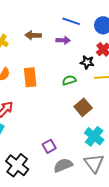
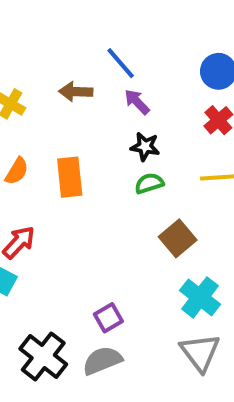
blue line: (71, 21) -> (121, 63), moved, turned 30
purple arrow: (63, 40) -> (137, 102), turned -136
black star: (87, 62) -> (145, 147), moved
gray semicircle: (63, 165) -> (102, 361), moved

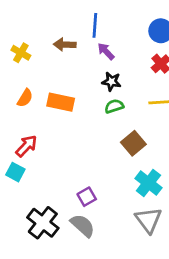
blue line: (121, 63) -> (95, 25), turned 45
orange rectangle: (70, 177) -> (61, 102), turned -72
gray semicircle: (102, 361) -> (83, 226), turned 64

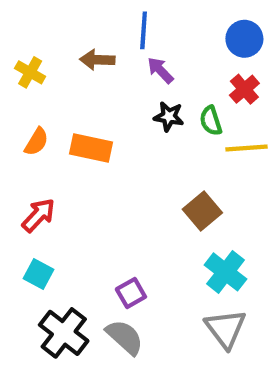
green semicircle: (114, 106) -> (211, 121), moved, turned -90
cyan square: (15, 172) -> (39, 274), moved

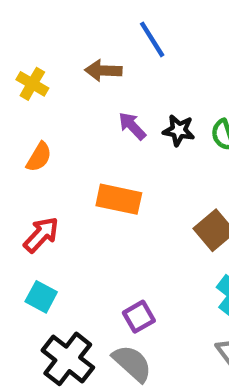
blue line: (144, 30) -> (152, 39), turned -36
purple arrow: (160, 70) -> (132, 126), moved
orange rectangle: (91, 148) -> (119, 199), moved

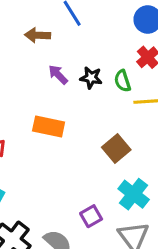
purple square: (139, 317) -> (91, 216), moved

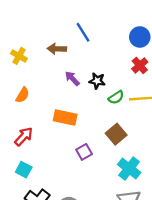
green semicircle: (123, 81) -> (116, 97), moved, turned -105
purple square: (91, 216) -> (84, 152), moved

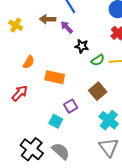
purple arrow: (72, 78) -> (67, 27), moved
orange semicircle: (23, 95) -> (29, 62), moved
cyan square: (24, 170) -> (56, 121), moved

